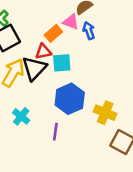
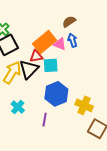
pink triangle: (71, 22) -> (60, 44), moved
orange rectangle: (53, 33) -> (44, 42), size x1.6

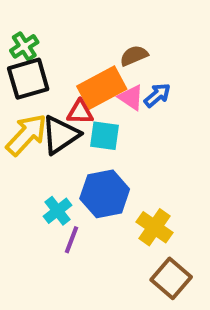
brown semicircle: (69, 22) -> (134, 56), moved
blue arrow: (72, 40) -> (157, 95), turned 56
cyan cross: (18, 107) -> (57, 211), moved

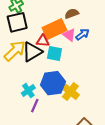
yellow cross: (155, 227) -> (70, 92), moved

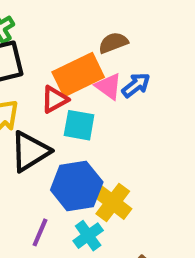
red triangle: (43, 41) -> (55, 99), turned -32
black triangle: (32, 52) -> (30, 151), moved
cyan cross: (28, 90) -> (88, 236), moved

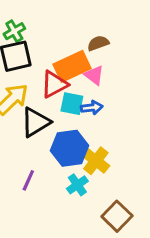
blue arrow: (136, 85) -> (92, 108), moved, turned 30
red triangle: (55, 99) -> (54, 84), size x1.4
purple line: (40, 232) -> (28, 180), moved

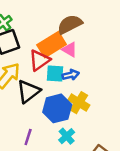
brown semicircle: (98, 43) -> (70, 24), size x1.5
yellow cross: (96, 161) -> (79, 103), moved

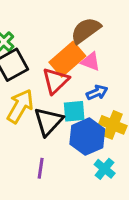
cyan square: (55, 74) -> (74, 111), moved
purple line: (28, 137) -> (41, 168), moved

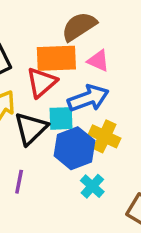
orange rectangle: (67, 59) -> (56, 58), turned 36
pink triangle: (91, 62) -> (98, 61), moved
blue arrow: (97, 92) -> (88, 98), size x1.6

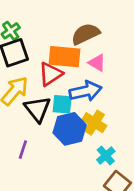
black triangle: (31, 129) -> (37, 109), turned -32
cyan cross: (92, 186) -> (106, 156), moved

